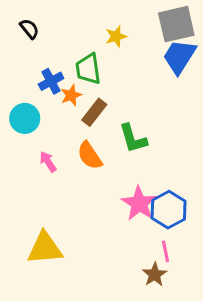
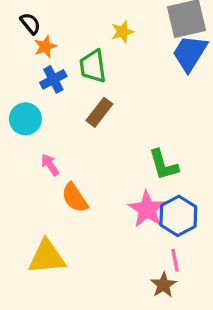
orange star: (71, 95) -> (45, 47), moved
green L-shape: (133, 139) -> (163, 165), moved
orange semicircle: (90, 156) -> (75, 198), moved

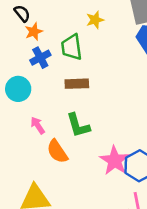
brown rectangle: (99, 112) -> (77, 84), turned 50
green L-shape: (163, 165) -> (78, 125), moved

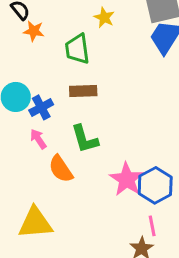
yellow star: (95, 20) -> (104, 18), turned -30
orange star: (34, 32) -> (34, 31), turned 30
blue cross: (40, 58) -> (41, 107), moved

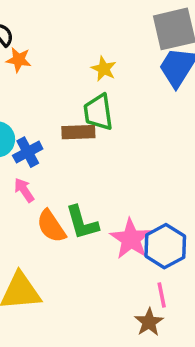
yellow star: (104, 18) -> (104, 69), moved
green trapezoid: (77, 49) -> (98, 112), moved
green L-shape: (85, 139) -> (82, 223), moved

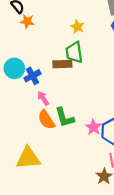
pink arrow: (24, 190) -> (43, 98), moved
pink star: (131, 239) -> (93, 127), size x0.7

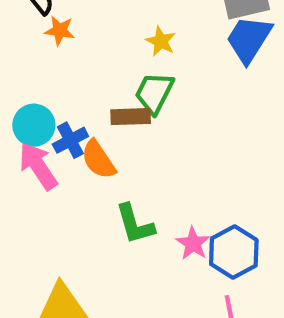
green trapezoid: (74, 52) -> (154, 93), turned 35
pink arrow: (43, 98) -> (38, 166), moved, size x1.6
orange semicircle: (46, 120) -> (98, 160), moved

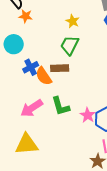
brown rectangle: (131, 117) -> (60, 68), moved
cyan circle: (34, 125) -> (14, 44), moved
pink arrow: (38, 166) -> (32, 108), moved, turned -90

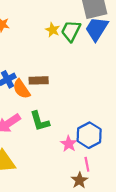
green trapezoid: (70, 45) -> (71, 31), moved
pink star: (88, 115) -> (69, 144), moved

